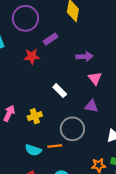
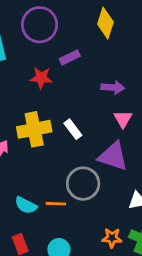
purple triangle: (91, 106) -> (113, 156), size x1.6
yellow cross: (35, 116) -> (34, 129), moved, size x1.6

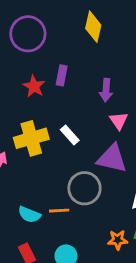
purple rectangle: (70, 58) -> (62, 75), moved, turned -48
red star: (41, 78) -> (34, 86), turned 30
purple arrow: (113, 87) -> (106, 90), turned 95

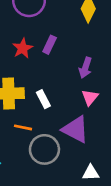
orange line: (59, 211) -> (23, 127), moved

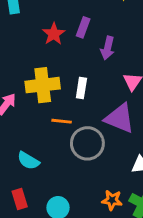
purple arrow: (85, 68) -> (108, 48), moved
white rectangle: (43, 99) -> (81, 88), turned 42

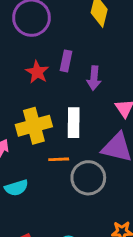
white rectangle: (81, 88) -> (74, 123), size x1.4
cyan semicircle: (28, 161) -> (16, 188), moved, turned -40

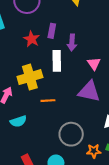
white rectangle: (74, 123) -> (57, 61), moved
gray circle: (88, 178) -> (71, 134), moved

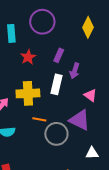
red star: (32, 39) -> (28, 57), moved
pink triangle: (94, 64) -> (90, 95), turned -32
gray circle: (71, 134) -> (56, 134), moved

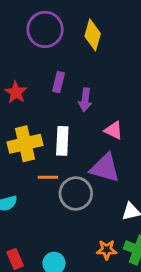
purple circle: (42, 22) -> (45, 29), moved
white rectangle: (57, 84) -> (62, 141), moved

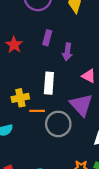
yellow cross: (25, 144) -> (20, 98), moved, size x0.7
purple triangle: (105, 168) -> (81, 105), turned 30

